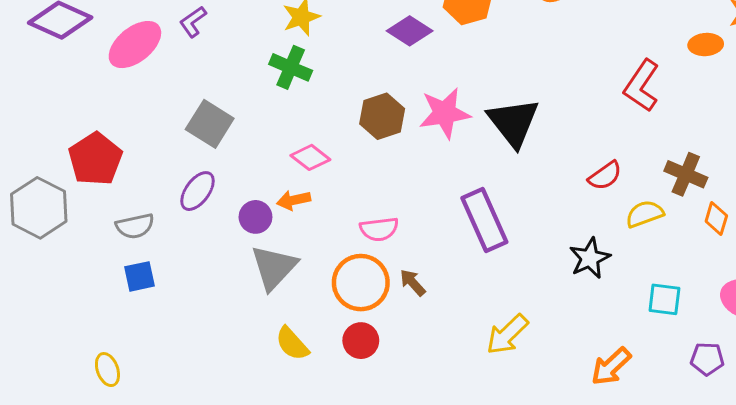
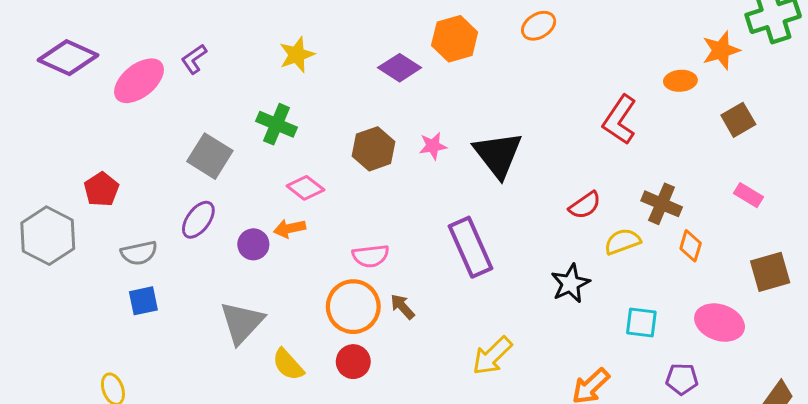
green cross: (291, 67) -> (277, 124), moved
pink star: (445, 113) -> (433, 146), size x0.6
red pentagon: (95, 159) -> (101, 189), size x0.7
gray triangle: (274, 267) -> (242, 323), moved

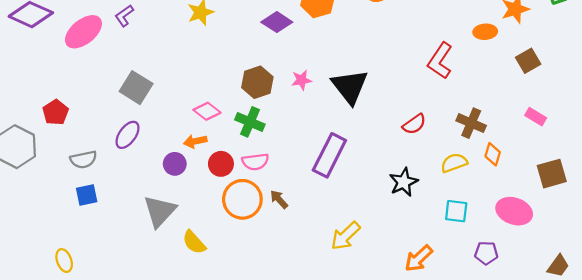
green cross: (277, 124) -> (250, 122), moved
yellow semicircle: (623, 241) -> (454, 163), moved
purple circle: (253, 244) -> (175, 164), moved
purple rectangle: (471, 247) -> (329, 155), turned 51
red circle: (353, 362) -> (221, 164), moved

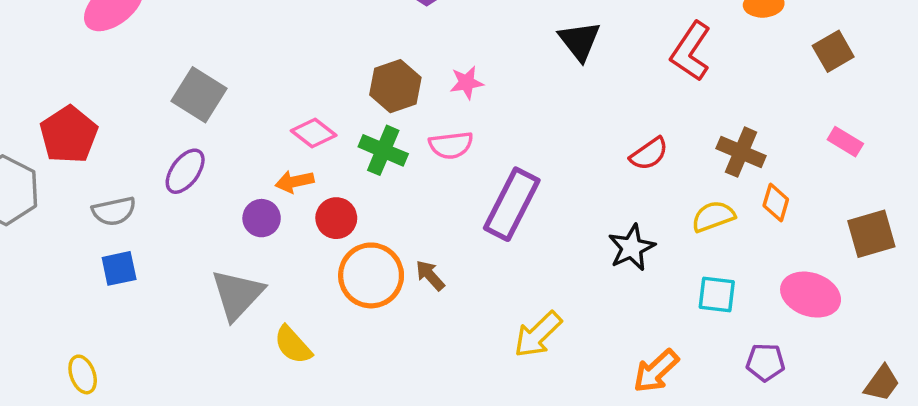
black triangle: (350, 87) -> (580, 41), moved, size x0.7
red pentagon: (56, 112) -> (69, 135), size x1.4
pink semicircle: (255, 162) -> (451, 145), moved

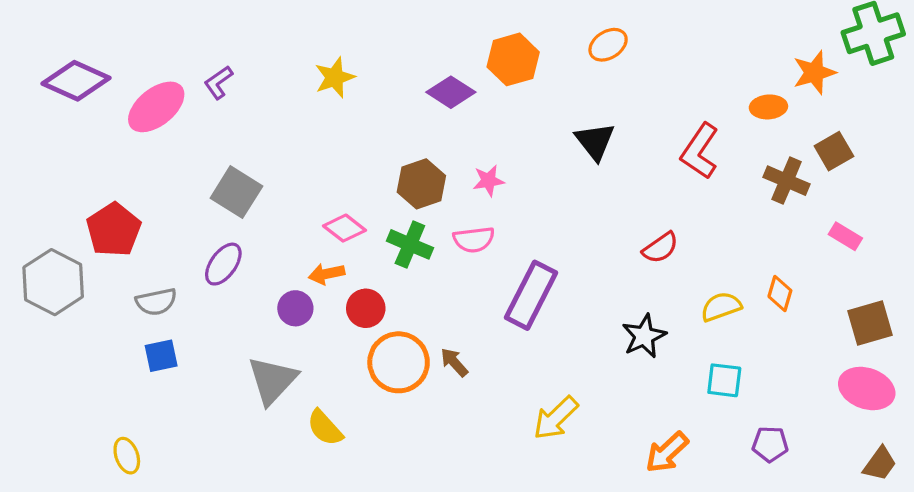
brown cross: (741, 152) -> (786, 181), moved
pink ellipse: (811, 295) -> (867, 389), moved

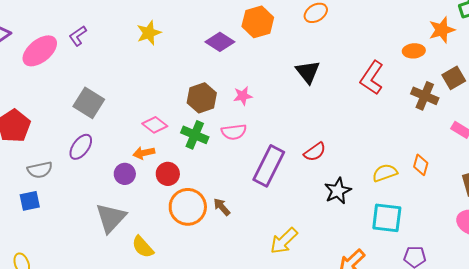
red semicircle: (660, 248) -> (315, 152), moved
blue square: (161, 356) -> (30, 201), moved
cyan square: (724, 380) -> (387, 218), size x1.4

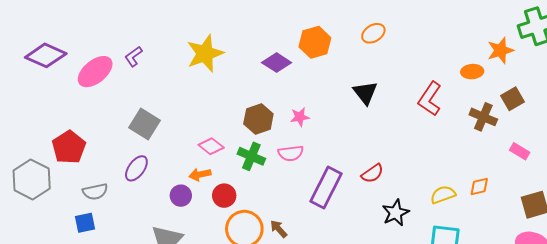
yellow star: (149, 33) -> (205, 53), size x1.5
orange diamond: (421, 165) -> (479, 187), turned 60

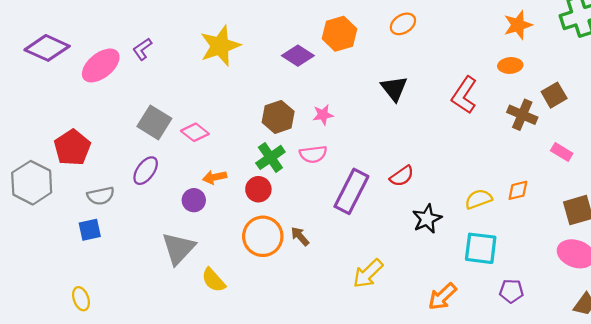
orange star: (500, 50) -> (518, 25), moved
pink diamond: (211, 146) -> (195, 132), moved
green cross: (251, 156) -> (270, 157), turned 32
red circle: (224, 196) -> (258, 189), moved

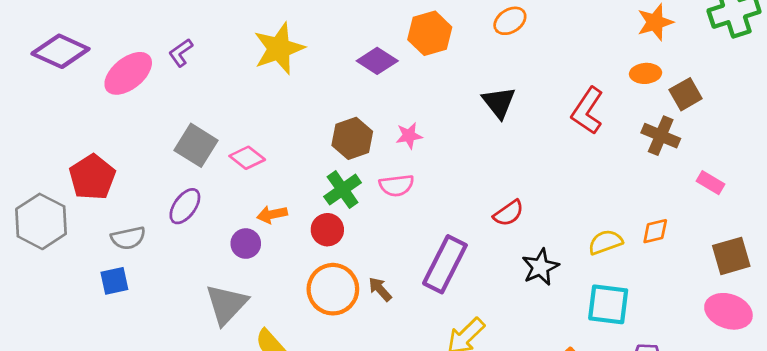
brown square: (554, 95) -> (686, 94), moved
purple rectangle: (351, 191) -> (445, 264), moved

